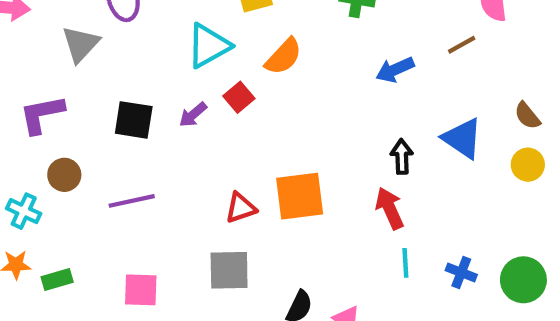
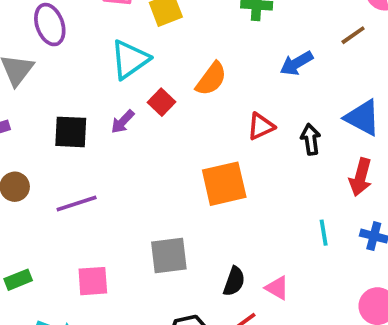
orange semicircle: (284, 57) -> (211, 79), moved
red triangle: (241, 208) -> (261, 126), moved
red arrow: (390, 208) -> (361, 177), moved, turned -135

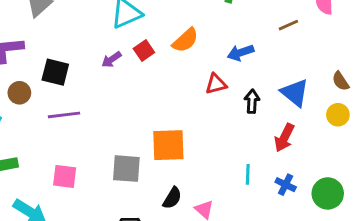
brown line: (353, 35) -> (288, 25), moved
blue arrow: (297, 63) -> (241, 53), moved
black square: (71, 132) -> (55, 72), moved
orange square: (224, 184) -> (168, 145), moved

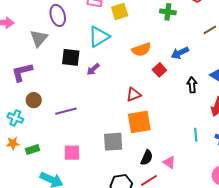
orange semicircle: (185, 40) -> (141, 50), turned 30
red square: (144, 50) -> (159, 70), moved
black square: (55, 72) -> (71, 57), moved
red triangle: (216, 84) -> (134, 95), moved

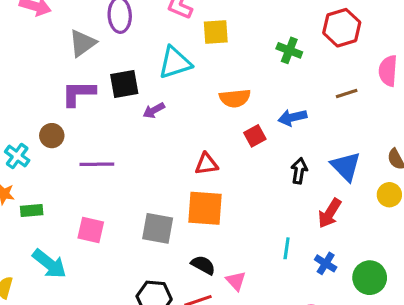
black square: (71, 57) -> (124, 84), turned -30
purple L-shape: (22, 72) -> (78, 93), moved
black semicircle: (147, 158) -> (203, 265), turned -98

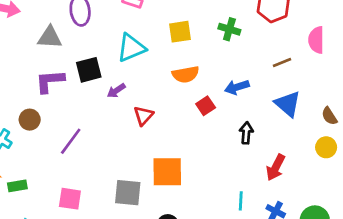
yellow square: (216, 32) -> (180, 32), moved
gray triangle: (82, 43) -> (50, 37), turned 44
purple line: (97, 164) -> (71, 141), turned -48
red triangle: (206, 164) -> (143, 116), moved, turned -35
blue triangle: (346, 166) -> (288, 104), moved

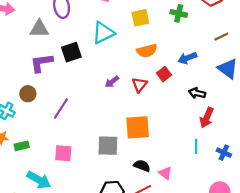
purple arrow: (116, 91) -> (112, 82), moved
red triangle: (143, 116) -> (140, 85), moved
black arrow: (246, 133) -> (197, 93), turned -77
red arrow: (276, 167) -> (207, 118), moved

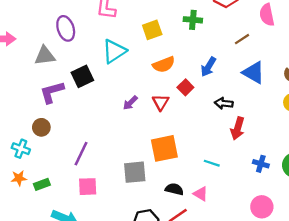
blue arrow: (187, 58) -> (208, 67), turned -30
purple line: (61, 109) -> (81, 154), moved
cyan line: (196, 146) -> (212, 163), moved, turned -64

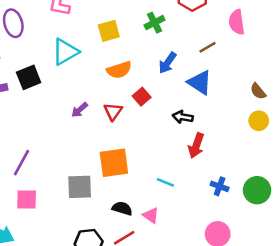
green cross: (193, 20) -> (154, 23), turned -36
blue arrow: (208, 67) -> (167, 63), moved
blue triangle: (254, 73) -> (200, 82), moved

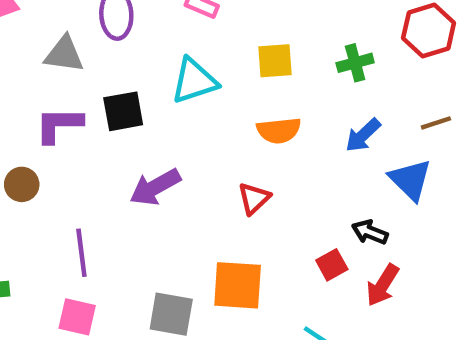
red square: (142, 97) -> (332, 265), moved
purple arrow: (80, 110) -> (155, 187), moved, size x1.6
purple line: (22, 163) -> (81, 253), turned -48

